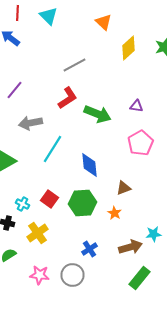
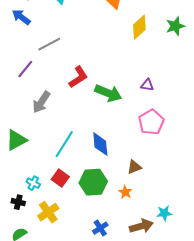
gray line: (74, 65) -> (49, 44), moved
gray arrow: (30, 123) -> (41, 102), turned -45
cyan line: (52, 149) -> (64, 144), moved

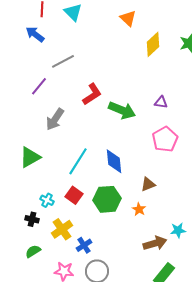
blue cross: (100, 228) -> (84, 245), moved

